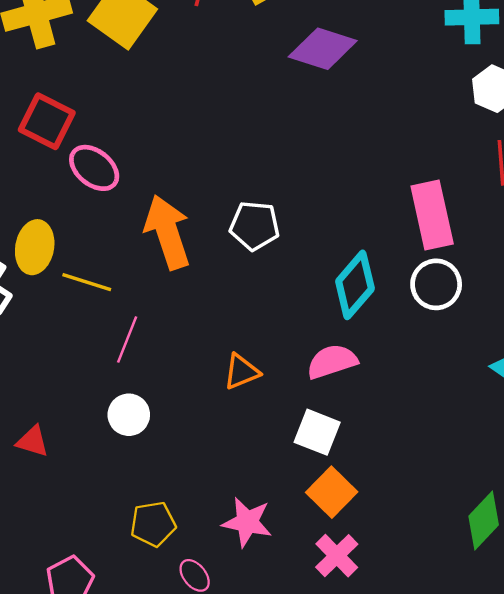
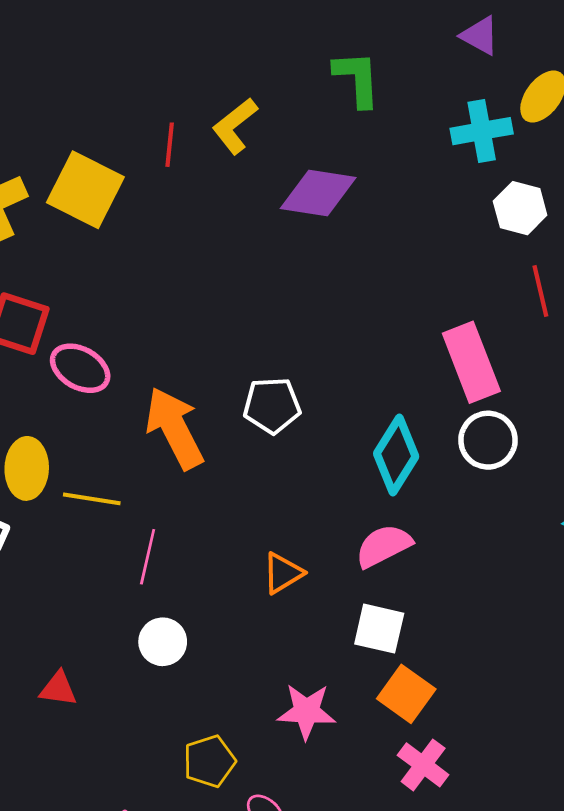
pink star: (247, 522) -> (306, 711), moved

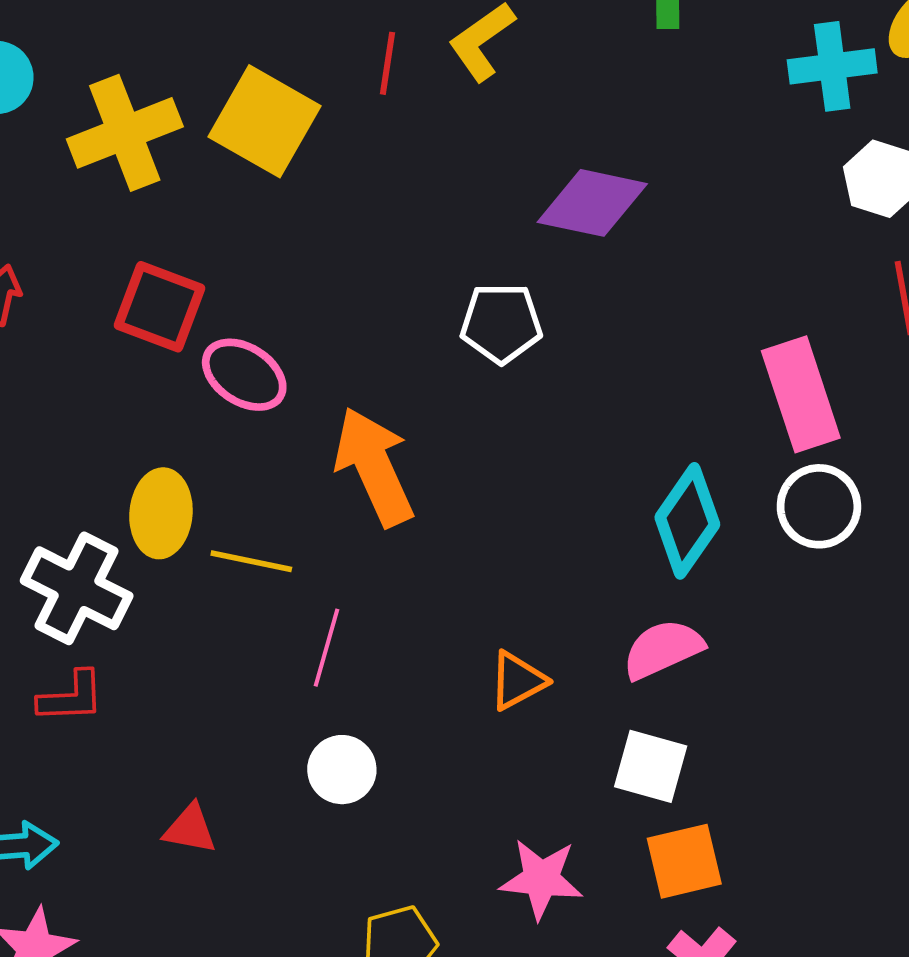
purple diamond: (318, 193) -> (592, 203), moved
white pentagon: (272, 405) -> (501, 323), moved
orange square: (406, 694) -> (684, 861), turned 38

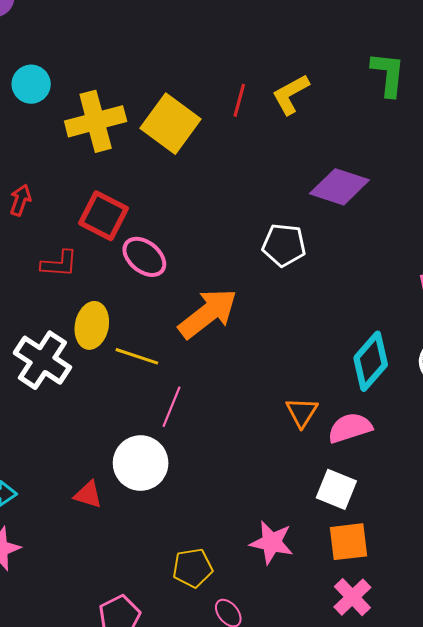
orange arrow: (374, 467) -> (208, 314), turned 70
orange triangle: (518, 681) -> (302, 412), moved, turned -36
red L-shape: (71, 697) -> (59, 264), moved
white circle: (342, 770) -> (141, 463), moved, size x1.5

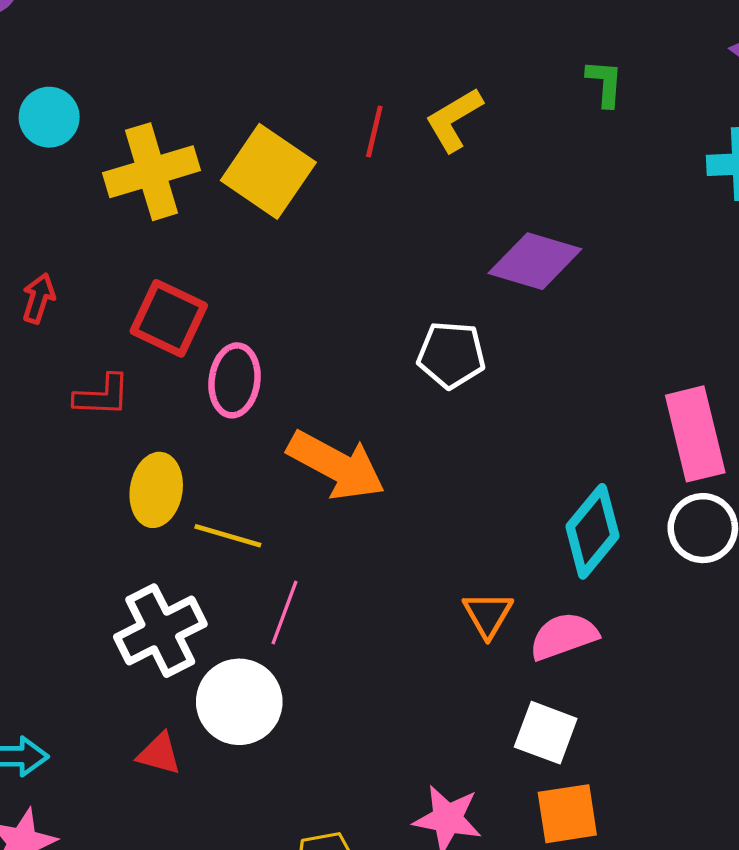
green L-shape: (388, 74) -> (605, 83), size x0.7
pink ellipse: (144, 257) -> (235, 380), turned 60
orange arrow: (208, 314) -> (336, 465), turned 68
white cross: (42, 360) -> (160, 631), moved, turned 32

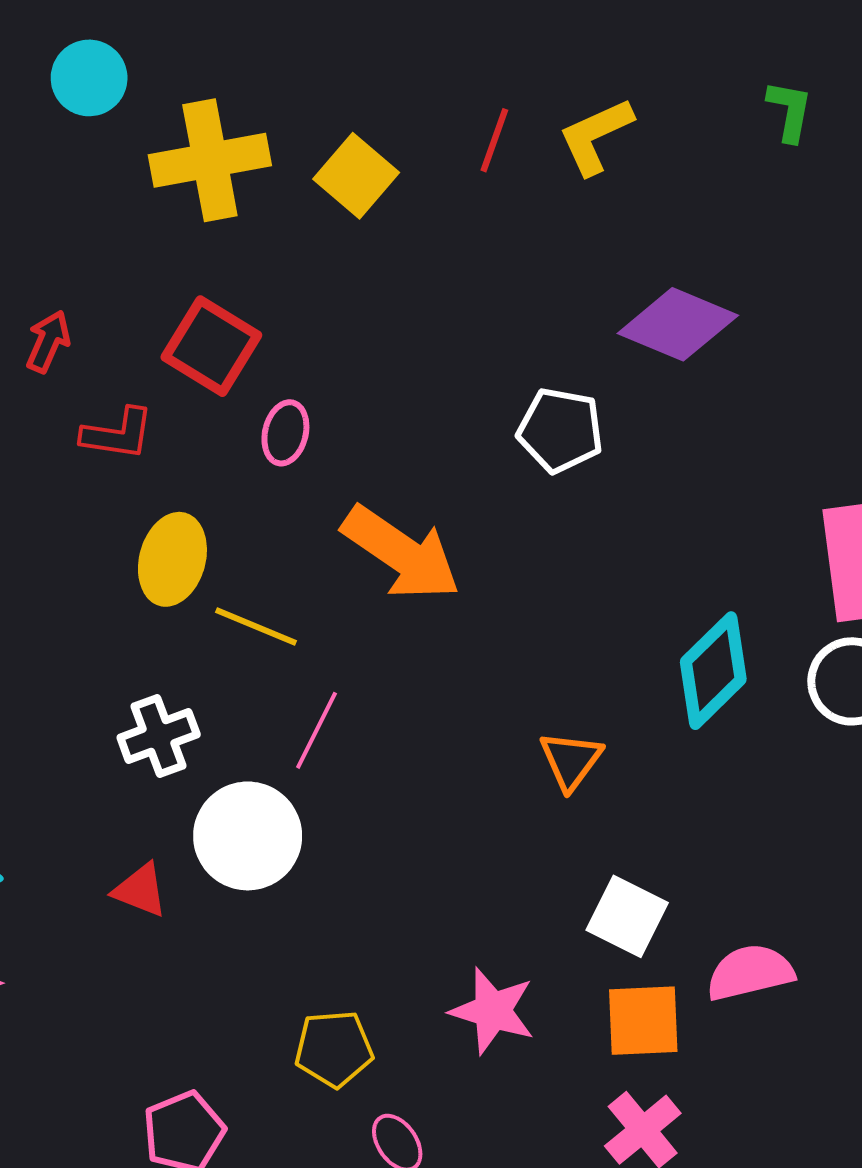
yellow square: (268, 171) -> (356, 176), size x0.7
red arrow: (39, 298) -> (48, 341), moved
pink ellipse: (235, 380) -> (285, 433), size x0.7
white cross: (160, 631) -> (159, 736), size x0.7
pink semicircle: (564, 636) -> (750, 972), moved

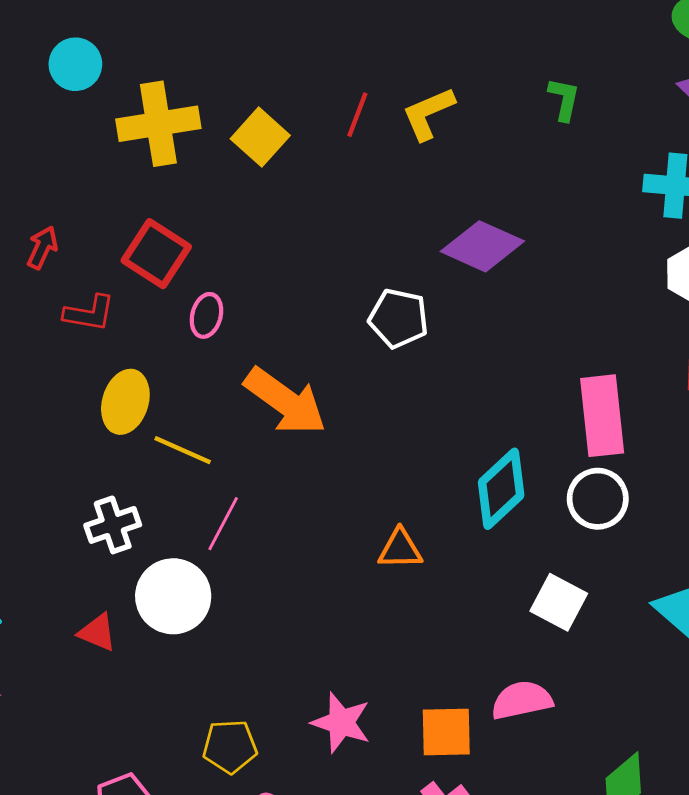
orange triangle: (571, 760) -> (400, 549), turned 51
white square: (627, 916) -> (559, 602), moved

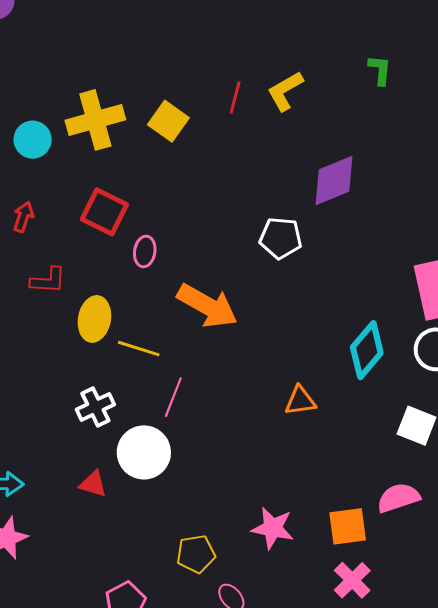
cyan circle: (75, 64) -> (33, 140), moved
purple diamond: (482, 246) -> (334, 180), turned -40
red L-shape: (89, 313) -> (48, 280), moved

